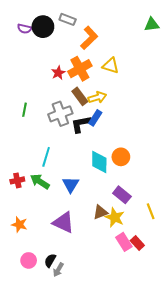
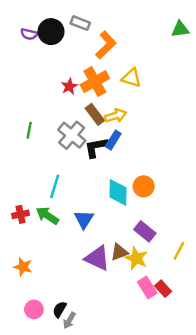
gray cross: (60, 114) -> (72, 135), turned -30
yellow line: (151, 211) -> (179, 251), turned 49
purple triangle: (63, 223) -> (97, 258), moved

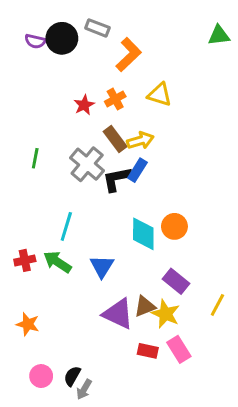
orange cross: (95, 82) -> (115, 99), size x0.6
red rectangle: (163, 289) -> (148, 351), moved, turned -35

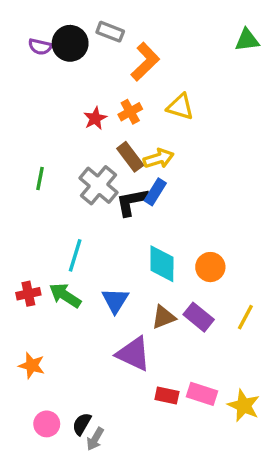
orange circle: (174, 226) -> (210, 267), moved
yellow line: (217, 305) -> (245, 317), moved
brown triangle: (145, 306) -> (164, 317), moved
yellow star: (166, 314) -> (244, 406), moved
pink rectangle: (179, 349) -> (202, 394), turned -40

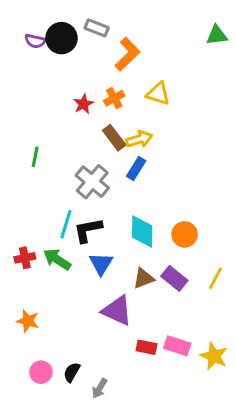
gray cross: (98, 185) -> (92, 182), moved
black L-shape: (132, 202) -> (88, 230), moved
gray arrow: (95, 439) -> (100, 388), moved

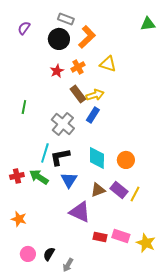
black circle: (61, 38) -> (59, 39), moved
purple semicircle: (35, 41) -> (24, 28), turned 112
yellow line: (215, 278) -> (135, 194), moved

